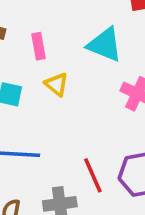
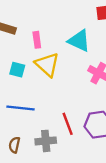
yellow triangle: (57, 84) -> (47, 65), size x1.6

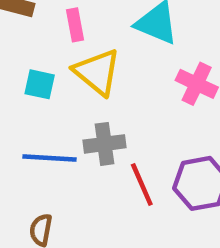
gray cross: (46, 141) -> (105, 144), moved

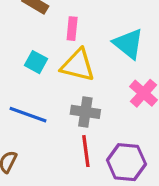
yellow triangle: (97, 72) -> (78, 65), turned -42
gray cross: (105, 144) -> (85, 112), moved

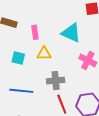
yellow triangle: (78, 65) -> (44, 54), size x0.7

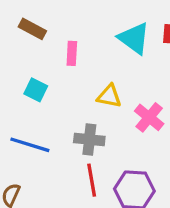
cyan triangle: (71, 33) -> (134, 38), moved
yellow triangle: (44, 54) -> (109, 96), moved

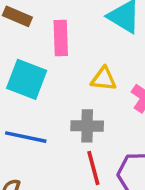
pink rectangle: (72, 53) -> (61, 38), size x1.4
cyan square: (36, 90) -> (27, 79), size x1.6

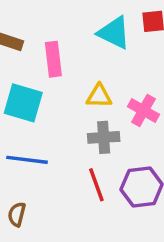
gray cross: (87, 126) -> (104, 137), moved

